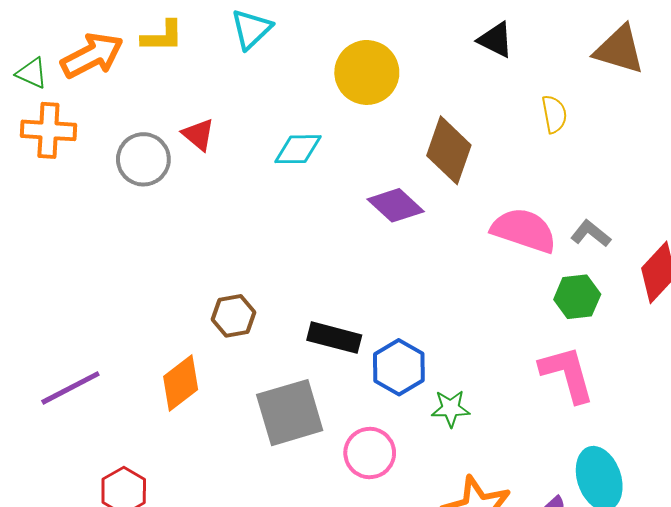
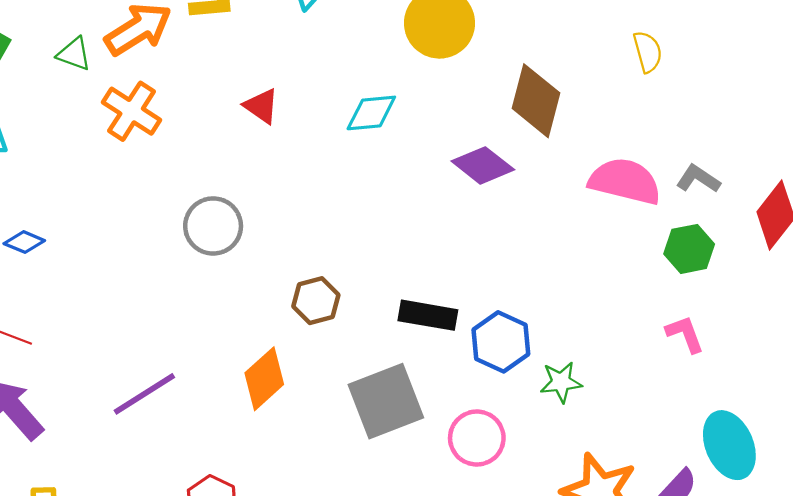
orange cross: (48, 130) -> (132, 111), moved, turned 34
gray circle: (143, 159) -> (213, 226), moved
pink L-shape: (567, 374) -> (685, 334), size x0.6

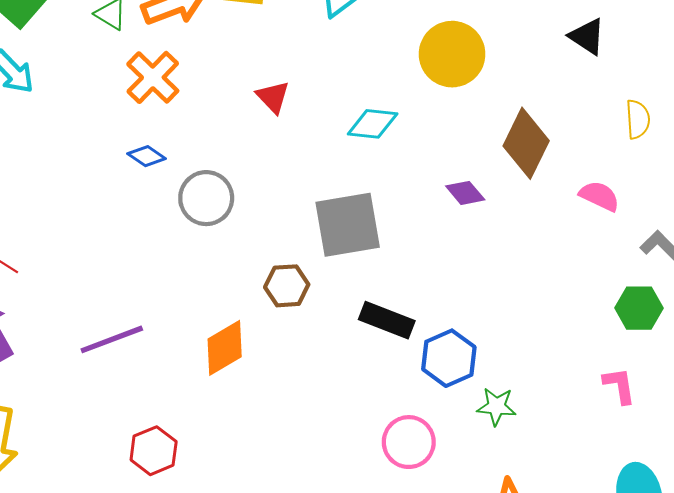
purple diamond: (483, 165) -> (465, 193), size x0.7
pink semicircle: (625, 181) -> (599, 196), moved, size x0.6
blue diamond: (24, 242) -> (147, 156), moved
gray square: (386, 401) -> (348, 225), moved

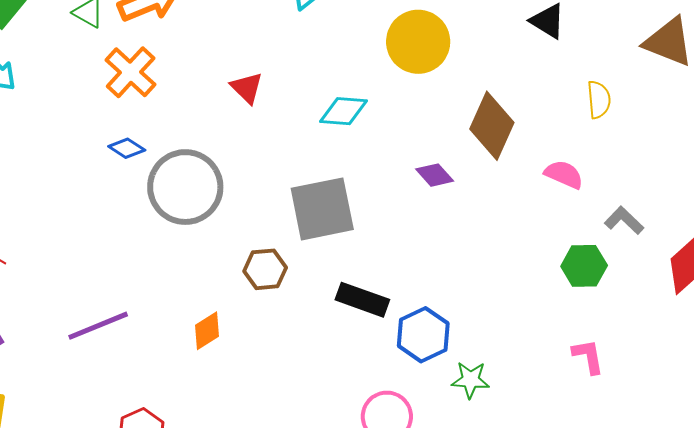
gray circle: (206, 198) -> (185, 187), size x1.4
green hexagon: (639, 308) -> (584, 266), moved
orange diamond: (225, 348) -> (207, 331), size x0.7

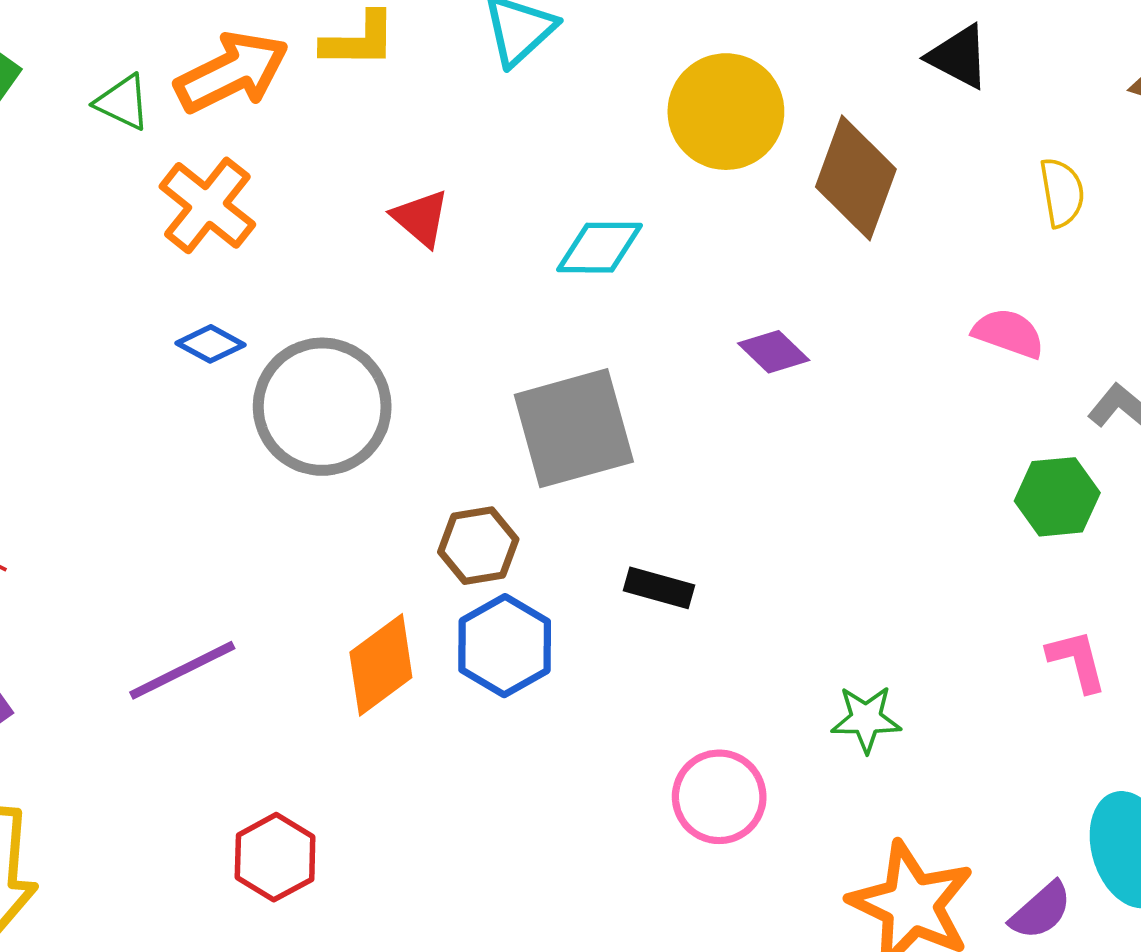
brown diamond: (492, 126) -> (856, 178), moved
black rectangle: (362, 300) -> (659, 588), size x0.7
orange diamond: (207, 331) -> (381, 665), size x1.4
blue hexagon: (423, 335) -> (505, 646), moved

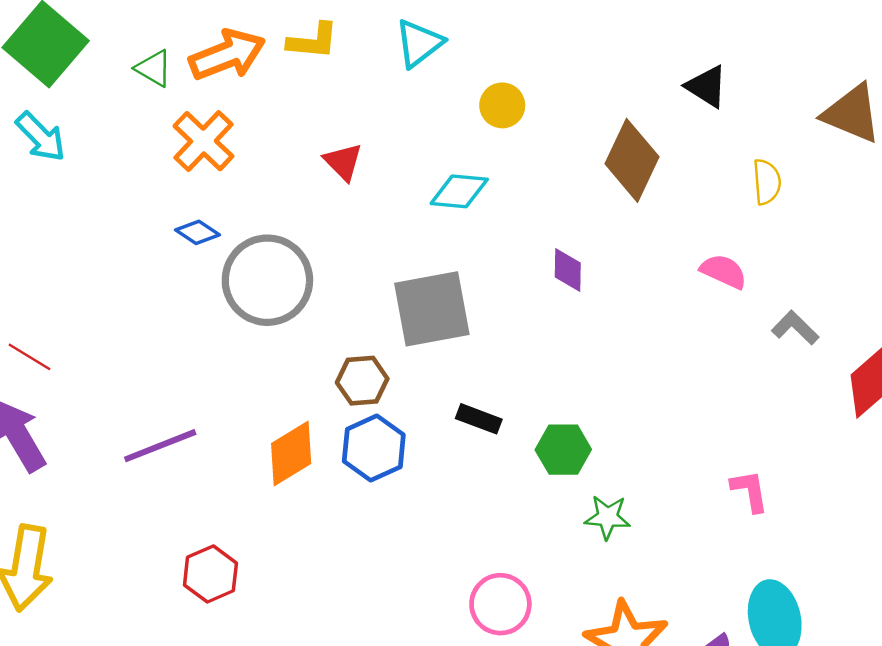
yellow circle: (726, 112) -> (502, 105), moved, size x0.6
purple diamond: (774, 352) -> (568, 270), turned 42
green hexagon: (1057, 497) -> (563, 450), moved
pink circle: (719, 797) -> (500, 604), moved

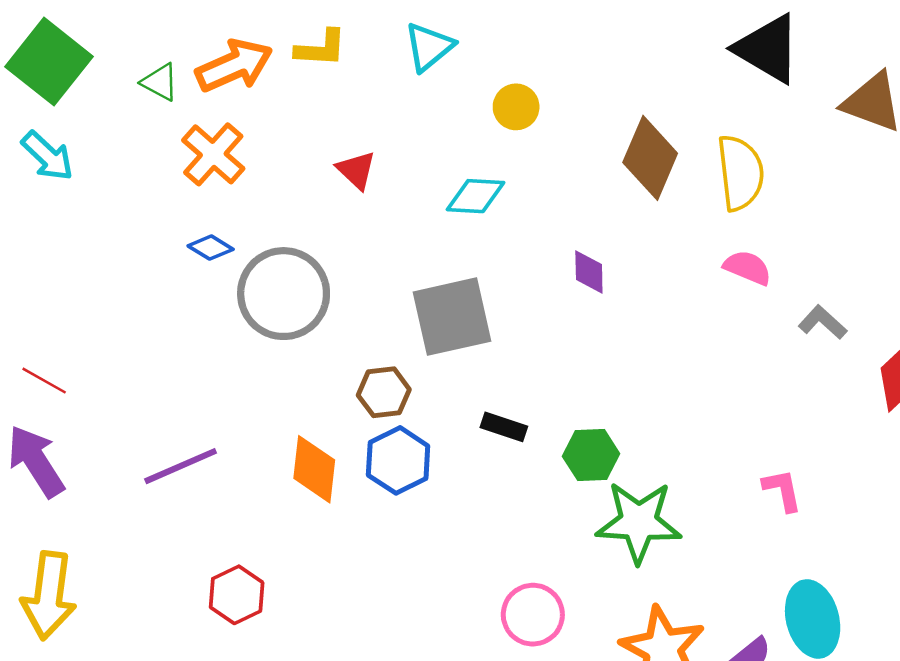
black triangle: (707, 86) -> (768, 49), moved, size x1.6
yellow semicircle: (767, 182) -> (740, 173), moved, size x1.6
orange diamond: (291, 454) -> (314, 469), turned -50
green star: (608, 517) -> (639, 522), size x1.8

